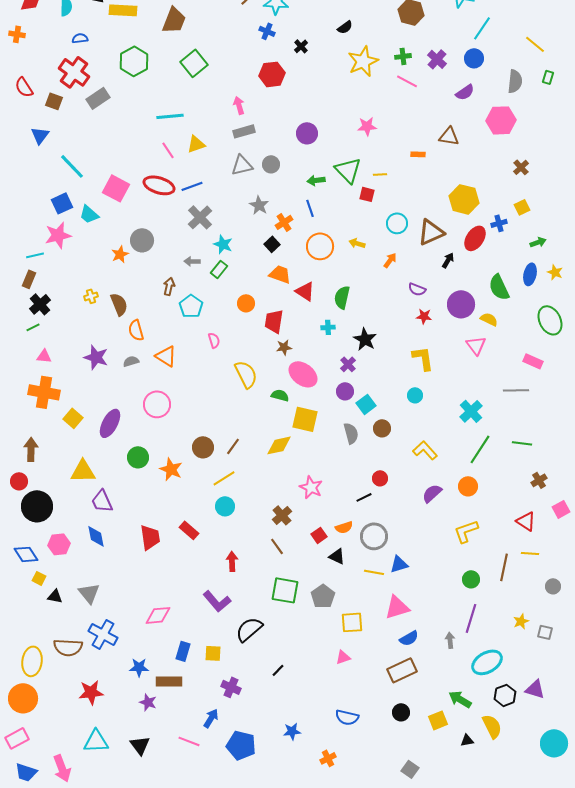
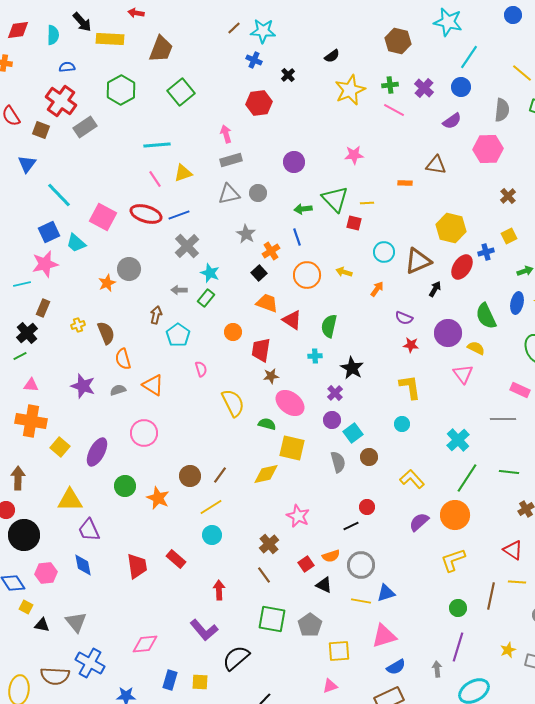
brown rectangle: (29, 279) -> (43, 308), moved
orange circle: (468, 486) -> (455, 515), size x1.5

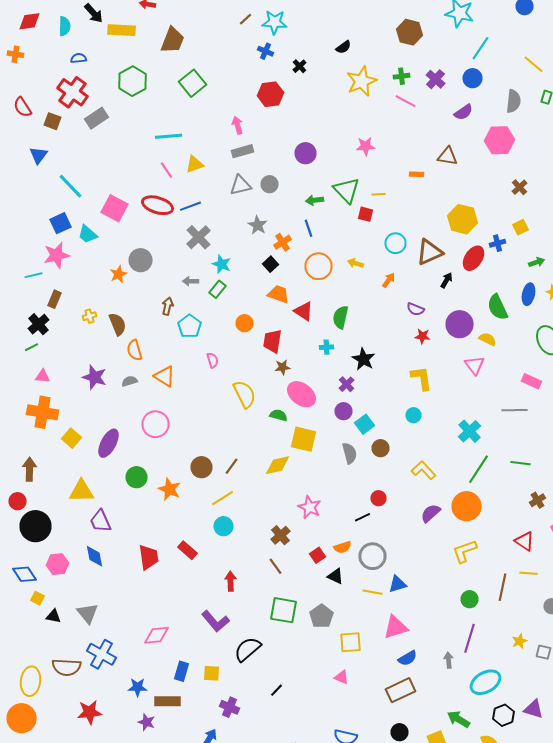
pink triangle: (330, 686) -> (342, 677), turned 42

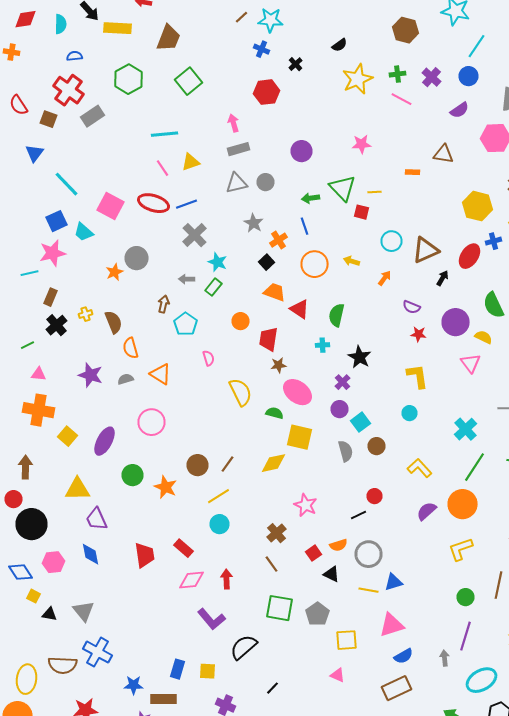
yellow hexagon: (462, 219) -> (478, 206), moved
black cross: (38, 324) -> (56, 325), moved
pink diamond: (156, 635) -> (192, 580), moved

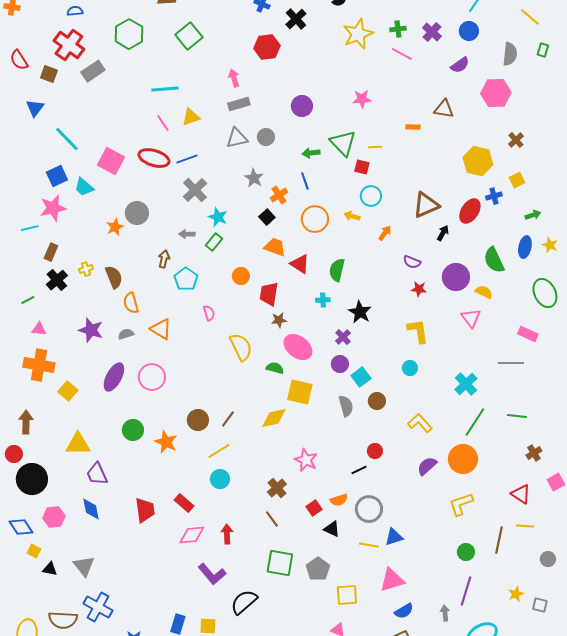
black cross: (296, 64) -> (296, 19), size x1.5
cyan circle: (392, 241) -> (371, 196), moved
purple ellipse: (104, 441) -> (114, 377), moved

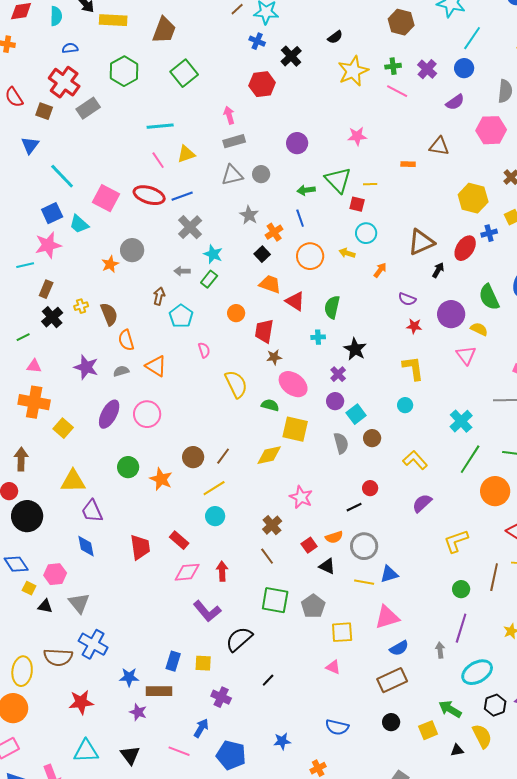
orange circle: (463, 459) -> (495, 491), moved
pink hexagon: (54, 517) -> (55, 574), moved

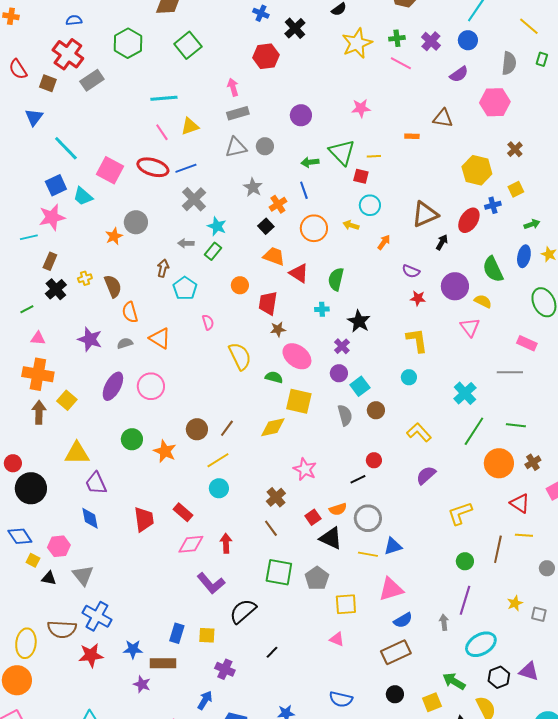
brown arrow: (21, 459) -> (39, 412), moved
black triangle: (327, 566) -> (331, 538), size x1.4
red star: (81, 702) -> (91, 655), moved

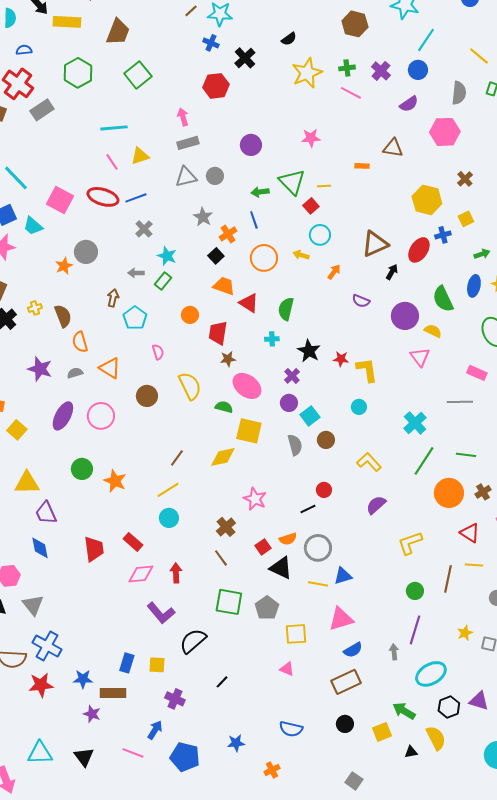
red square: (361, 176) -> (311, 206), turned 35
gray cross: (194, 199) -> (144, 229), size x0.7
red star: (418, 298) -> (341, 359), moved
brown circle: (197, 429) -> (147, 396), moved

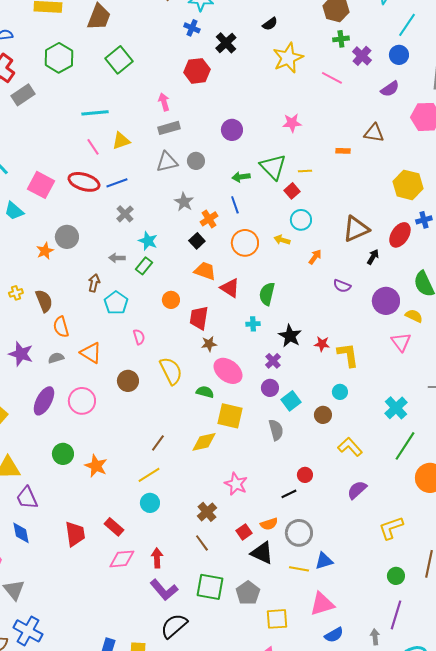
green cross: (347, 68) -> (341, 39), moved
brown circle: (326, 440) -> (323, 415), moved
purple L-shape: (161, 613) -> (164, 590), moved

